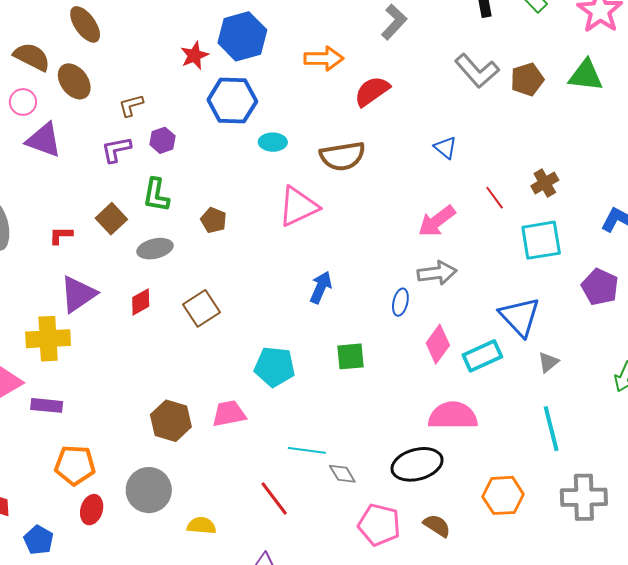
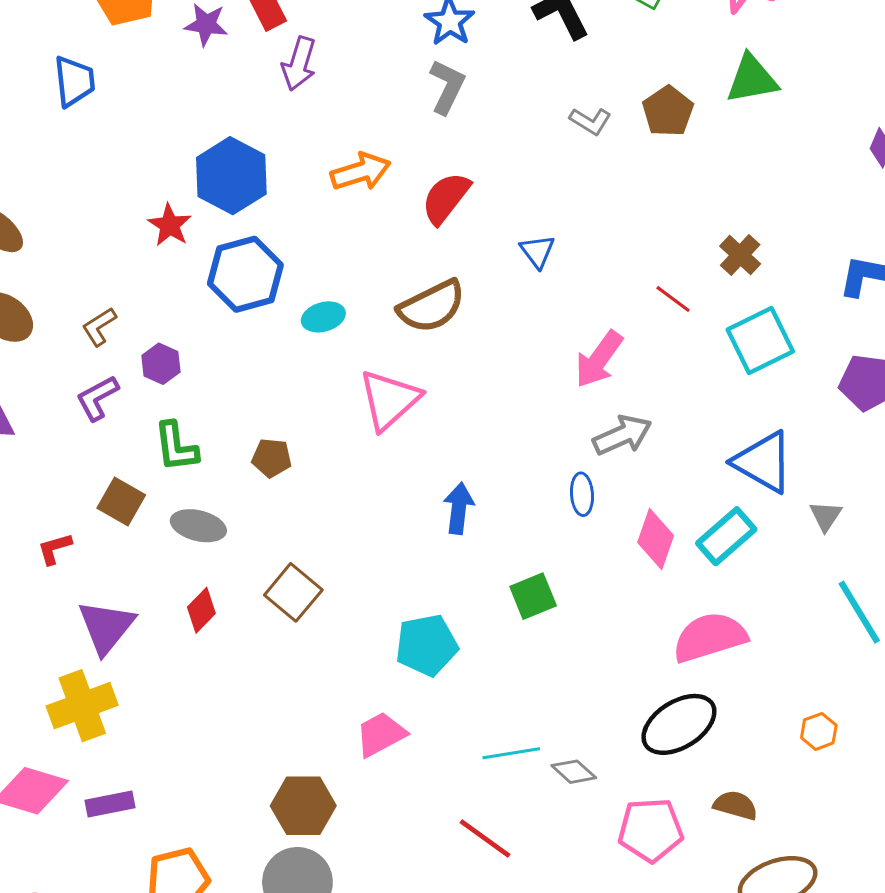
gray L-shape: (477, 71) -> (590, 121), size x0.6
blue triangle: (445, 148) -> (537, 251), moved, turned 30
gray ellipse: (155, 249) -> (198, 526), turned 44
brown hexagon: (171, 421) -> (303, 806), moved
orange hexagon: (503, 495) -> (819, 731), size x0.6

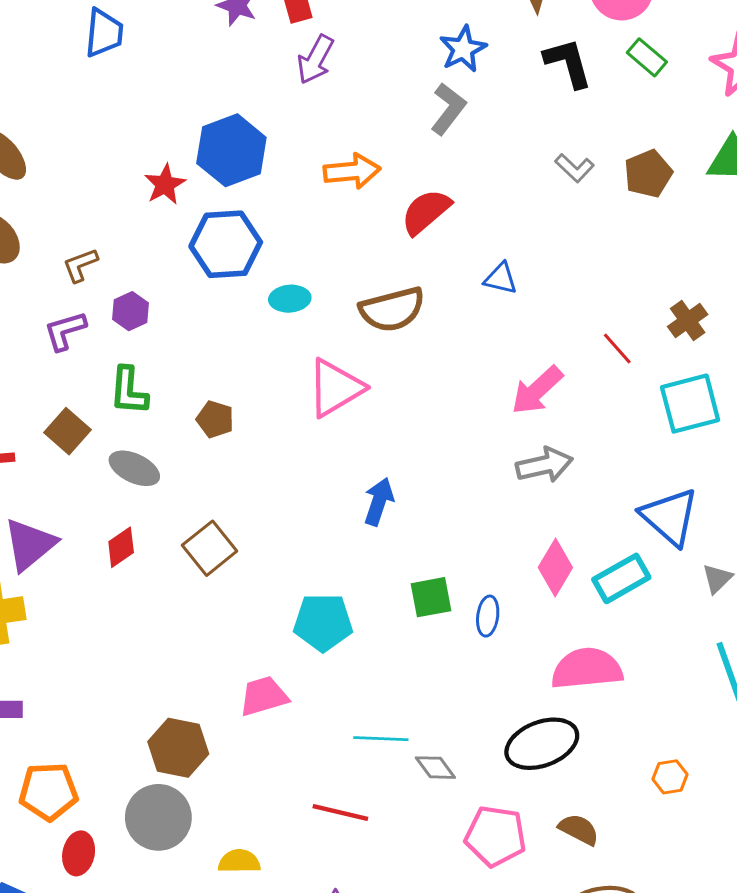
blue triangle: (537, 251) -> (501, 279), turned -51
blue ellipse: (582, 494) -> (488, 616), moved
red line: (485, 838) -> (340, 813), turned -34

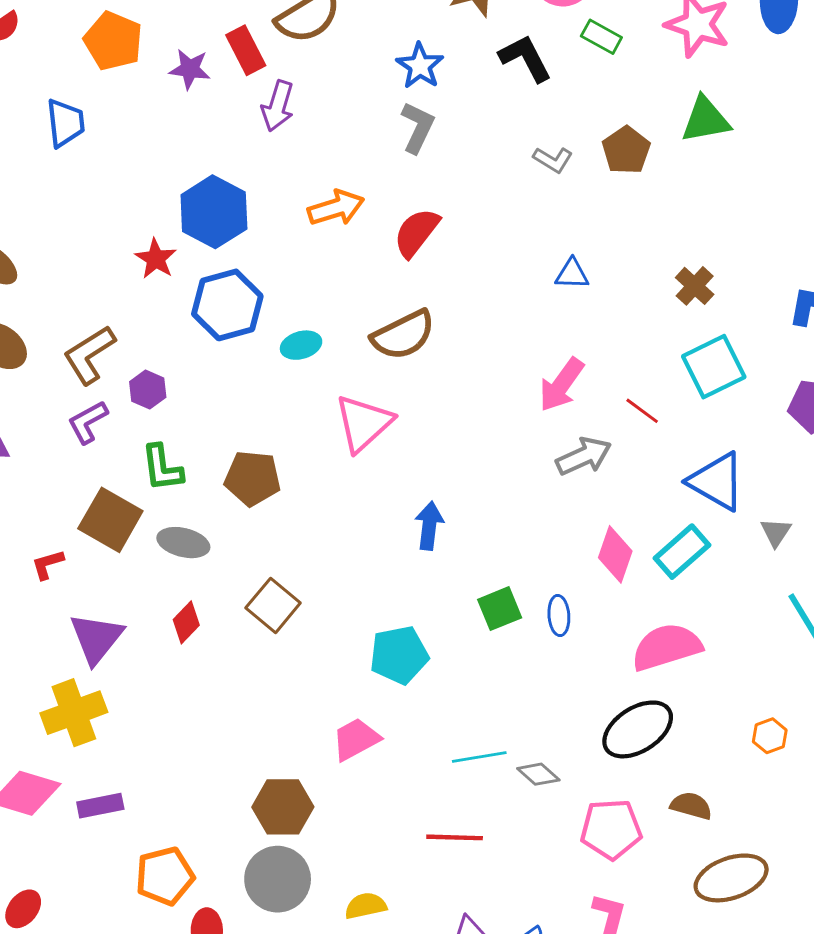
brown L-shape: (80, 265) -> (89, 355), size x1.6
blue triangle: (501, 279) -> (572, 274), moved
red line: (617, 349) -> (642, 411), moved
brown pentagon: (215, 419) -> (252, 478), size x1.5
brown square: (67, 431) -> (110, 520), size x1.4

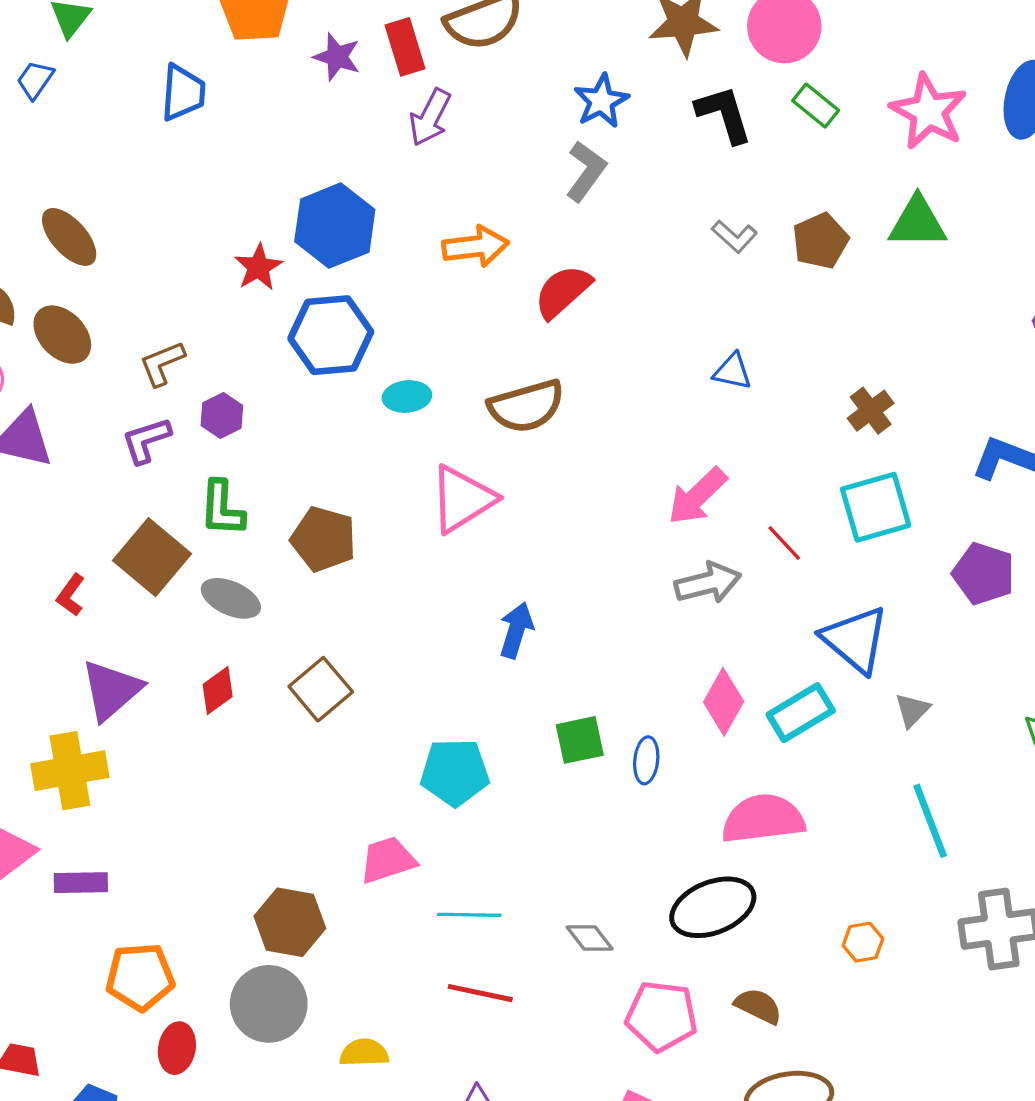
brown L-shape: (89, 355) -> (162, 363), size x0.7
red L-shape: (48, 564) -> (71, 595), turned -48
cyan line: (479, 757) -> (469, 915), moved

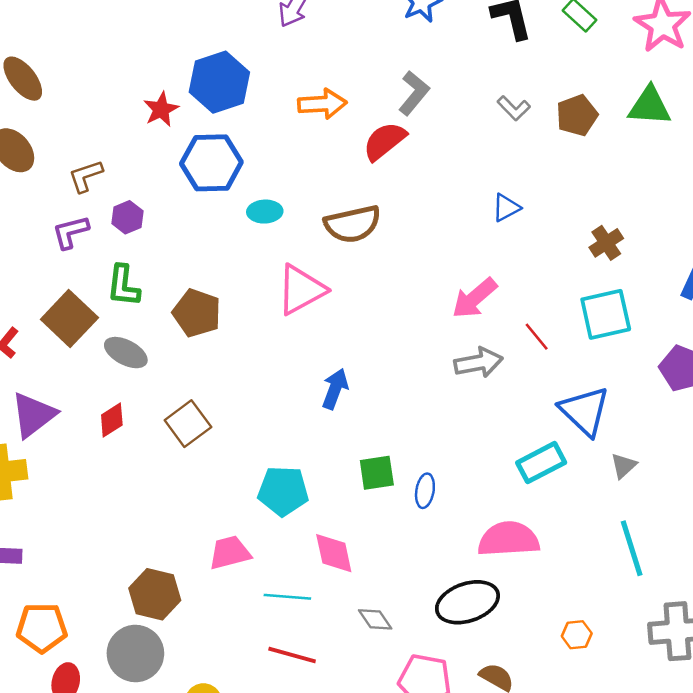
gray L-shape: (586, 171) -> (414, 93), moved
blue triangle: (732, 371) -> (506, 208), turned -44
pink diamond: (724, 702) -> (334, 553), moved, turned -45

